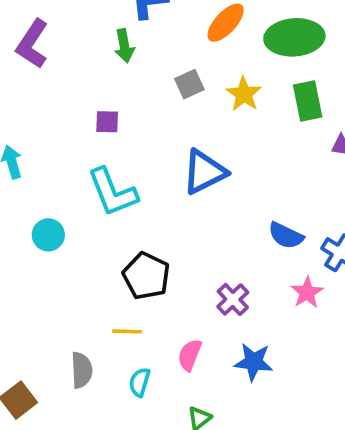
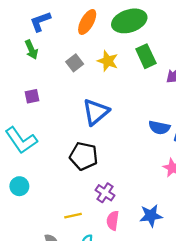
cyan L-shape: (113, 192) -> (21, 140), moved
cyan circle: (48, 235) -> (19, 186), moved
blue semicircle: (286, 236) -> (159, 128), moved
black pentagon: (146, 276) -> (84, 156), moved
purple cross: (233, 299) -> (105, 193), moved

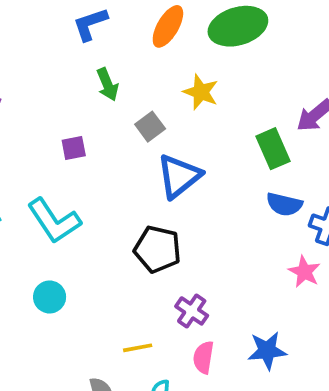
green arrow: (31, 50) -> (108, 84), moved
green rectangle: (146, 56) -> (273, 149), moved
gray square: (75, 63) -> (150, 127), moved

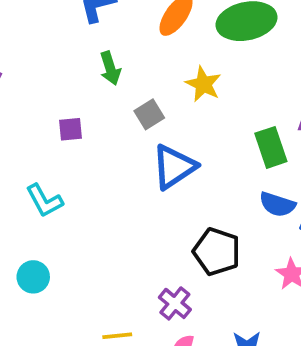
cyan L-shape: (54, 221) -> (44, 201), size x0.7
black pentagon: (157, 249) -> (217, 252), moved

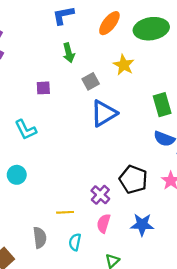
black pentagon: (217, 252) -> (133, 179), moved

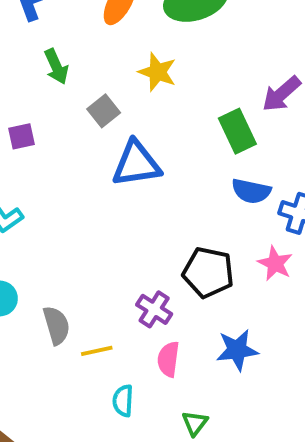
blue triangle: (104, 113) -> (136, 164), turned 32
gray semicircle: (40, 238) -> (56, 325), moved

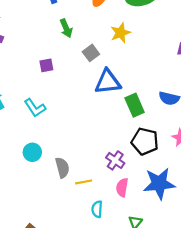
yellow star: (157, 72) -> (121, 33), turned 30
green rectangle: (237, 131) -> (135, 105), moved
blue star: (237, 350) -> (159, 184), size x1.4

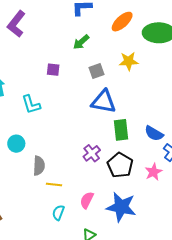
green arrow: (66, 28) -> (81, 42), turned 54
purple cross: (115, 160) -> (92, 153), moved

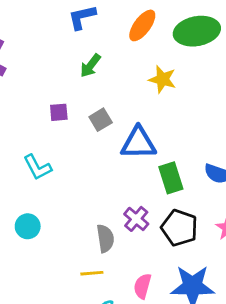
yellow star: (129, 61) -> (162, 79), turned 30
gray square: (97, 71) -> (101, 120), moved
gray semicircle: (39, 166) -> (105, 238), moved

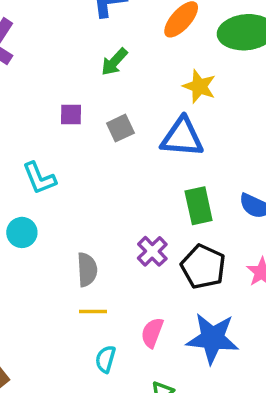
blue triangle: (138, 143) -> (182, 137), moved
cyan circle: (28, 226) -> (22, 232), moved
gray semicircle: (105, 238) -> (87, 270), moved

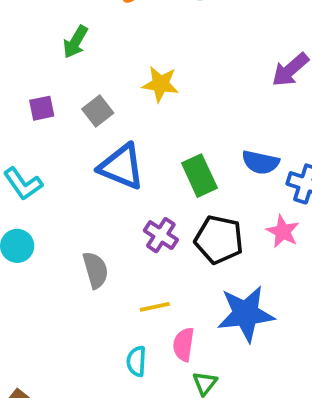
yellow star: (199, 86) -> (160, 84), moved
blue triangle: (182, 137) -> (122, 167), moved, turned 30
yellow line: (93, 312) -> (155, 307), moved
pink semicircle: (152, 333) -> (184, 344), moved

